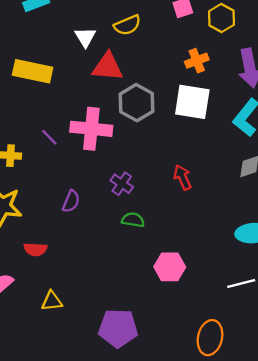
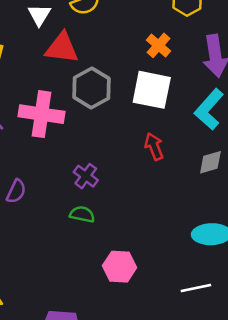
orange cross: (197, 61) -> (158, 45), turned -30
red arrow: (183, 177) -> (154, 147), moved
purple cross: (122, 184) -> (86, 176), moved

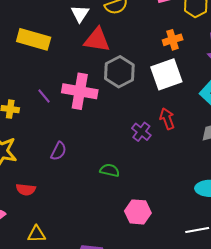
orange cross: (158, 45) -> (173, 40), turned 30
white square: (152, 90) -> (166, 74), turned -32
purple cross: (86, 176) -> (141, 132), moved

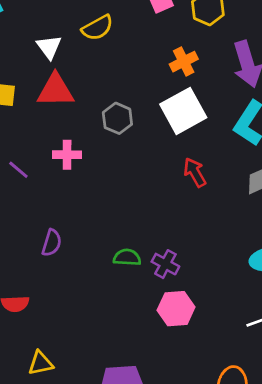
red triangle: (97, 40) -> (55, 90), moved
gray hexagon: (119, 72) -> (117, 118), size x0.7
pink cross: (80, 91) -> (67, 155), size x0.6
purple cross: (141, 132) -> (165, 264), moved

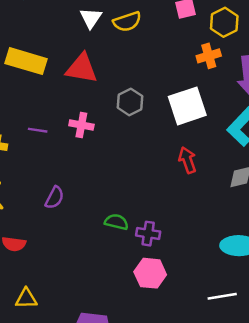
white triangle: (49, 47) -> (91, 18), moved
orange cross: (184, 62) -> (209, 56), moved
purple line: (18, 170) -> (38, 130), turned -42
purple cross: (165, 264) -> (148, 234), turned -30

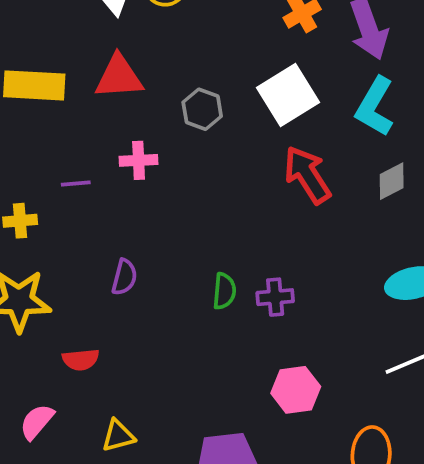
red arrow: (187, 160) -> (307, 175), size x1.5
green semicircle: (116, 222) -> (224, 291), turned 95
pink hexagon: (150, 273) -> (296, 390), moved

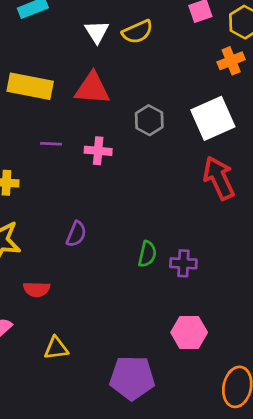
purple line: (76, 183) -> (51, 144), moved

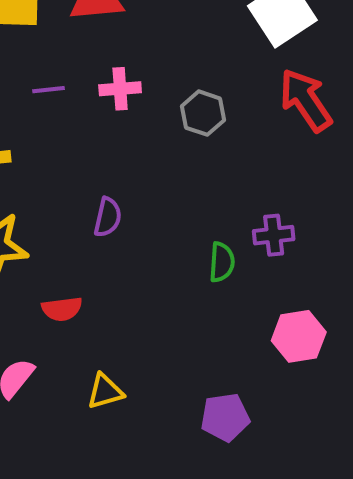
gray hexagon: (149, 120) -> (203, 113), moved
green semicircle: (147, 254) -> (222, 262), moved
purple pentagon: (132, 378) -> (225, 417), size x0.7

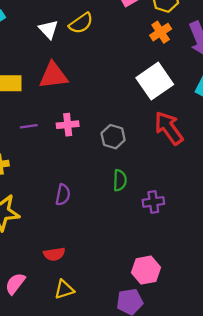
green semicircle: (222, 262) -> (120, 180), moved
red semicircle: (62, 309) -> (54, 254), moved
pink hexagon: (299, 336) -> (146, 270), moved

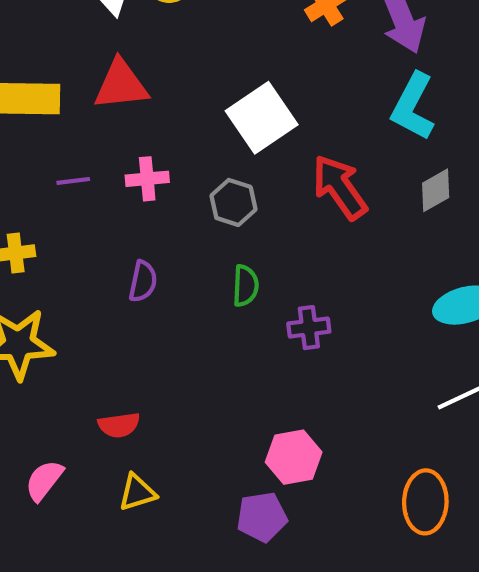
white square: (155, 81) -> (262, 118), moved
purple semicircle: (63, 195) -> (143, 281), moved

